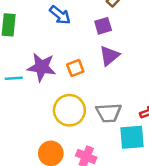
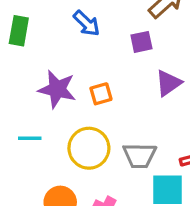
purple triangle: (109, 56) -> (168, 83), moved
cyan line: (14, 78) -> (30, 138), moved

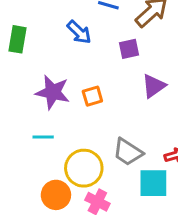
cyan line: (30, 138) -> (43, 137), moved
yellow circle: (89, 148) -> (84, 168), moved
gray trapezoid: (140, 156) -> (128, 152), turned 32

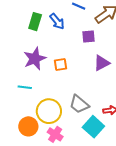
green rectangle: (18, 39) -> (35, 22), moved
purple star: (53, 92) -> (35, 59), turned 30
cyan square: (153, 183) -> (93, 127), turned 35

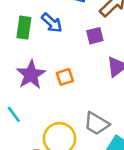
cyan line: (25, 87) -> (14, 114), moved, turned 56

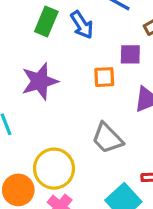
orange square: (65, 77) -> (104, 77), moved
gray trapezoid: (97, 124) -> (107, 138), moved

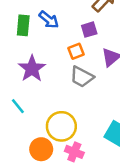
gray trapezoid: (107, 138) -> (82, 77), moved

